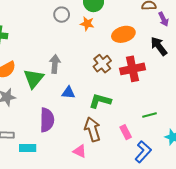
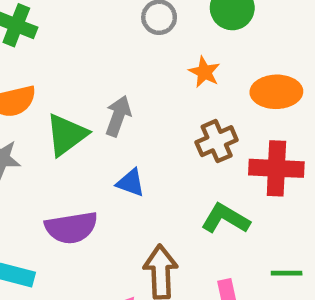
orange star: (87, 24) -> (204, 72), moved
green L-shape: (100, 101) -> (225, 219), moved
purple semicircle: (47, 120) -> (71, 228), turned 65

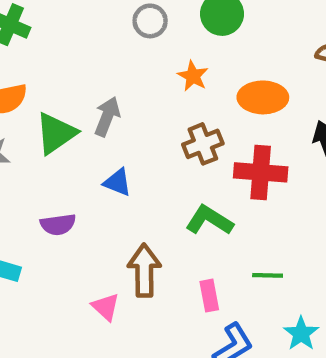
purple semicircle: (71, 228) -> (58, 224), size x0.7

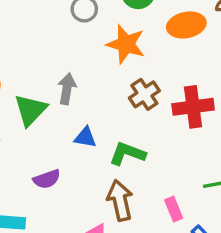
orange star: (193, 76) -> (126, 44), size x1.6
orange ellipse: (263, 97) -> (186, 25), moved
green L-shape: (209, 220) -> (127, 154), moved

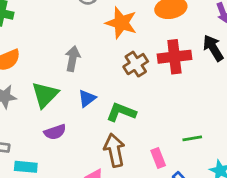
red cross: (193, 107) -> (174, 57), moved
green triangle: (31, 110) -> (45, 95), moved
blue triangle: (85, 137) -> (87, 98), turned -48

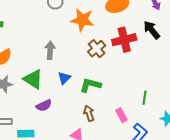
green triangle: (45, 95) -> (33, 79), turned -35
green line: (192, 138) -> (144, 98), turned -64
brown arrow: (114, 150) -> (89, 113), size x0.7

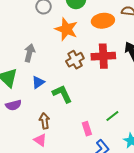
green L-shape: (90, 85) -> (62, 94), turned 40
green line: (144, 98) -> (112, 116), turned 32
brown arrow: (89, 113) -> (45, 121), moved

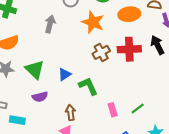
gray arrow: (30, 53) -> (50, 24), moved
pink rectangle: (87, 129) -> (113, 110), moved

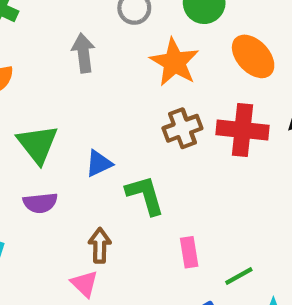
orange ellipse: (129, 14) -> (253, 56), turned 45
gray arrow: (50, 24) -> (83, 53), turned -30
green line: (138, 108) -> (239, 276), moved

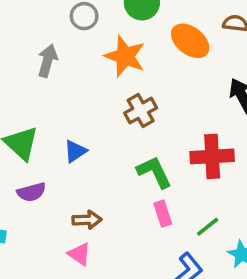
gray arrow: (83, 53) -> (47, 61), turned 32
red cross: (243, 130) -> (212, 156), moved
green L-shape: (145, 195) -> (154, 172), moved
brown arrow: (100, 245) -> (87, 220), turned 96

